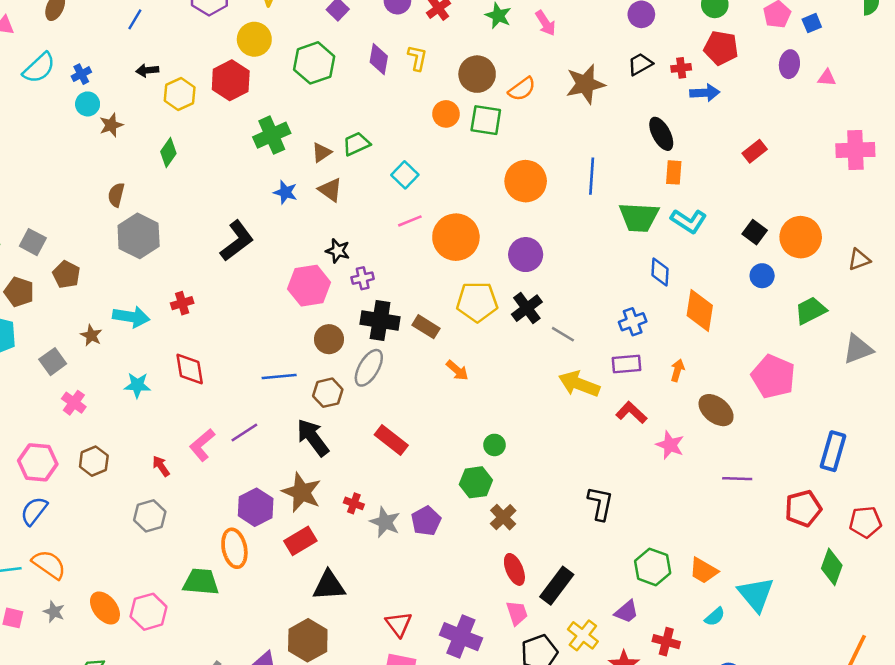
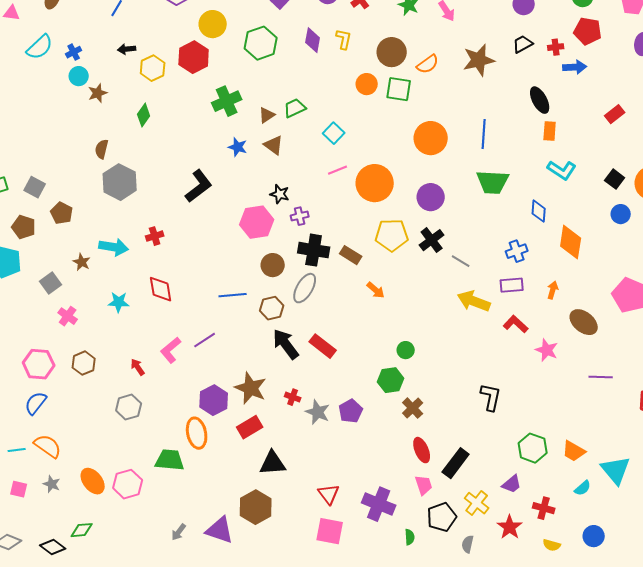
green trapezoid: (639, 217) -> (493, 182), moved
black arrow: (313, 437) -> (286, 344), moved

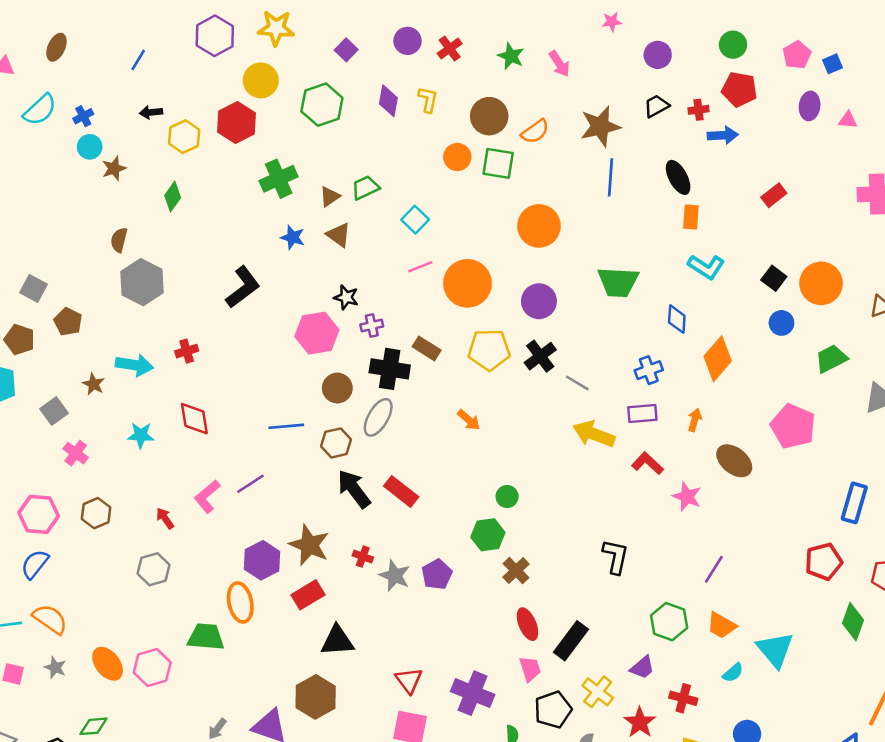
blue line: (484, 134) -> (610, 177), moved
orange diamond: (571, 242) -> (718, 359), turned 32
brown rectangle: (351, 255) -> (427, 348), moved
purple line: (601, 377) -> (714, 569), moved, turned -60

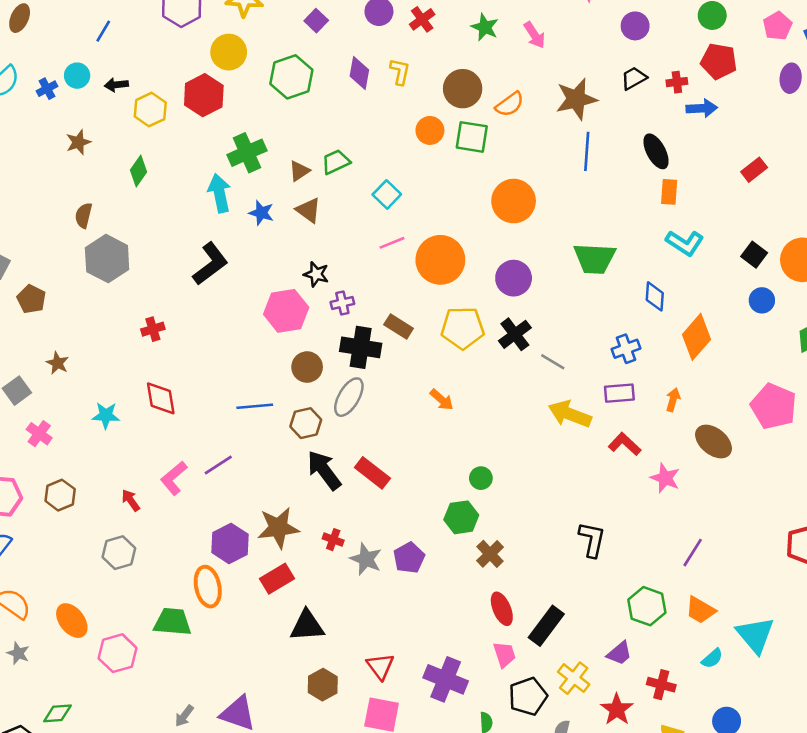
cyan circle: (90, 147) -> (77, 76), moved
cyan arrow: (134, 365) -> (220, 193), moved, turned -111
brown star: (309, 545) -> (278, 528), turned -30
orange ellipse: (108, 664) -> (72, 621), moved
brown hexagon: (316, 697) -> (323, 685), moved, size x0.7

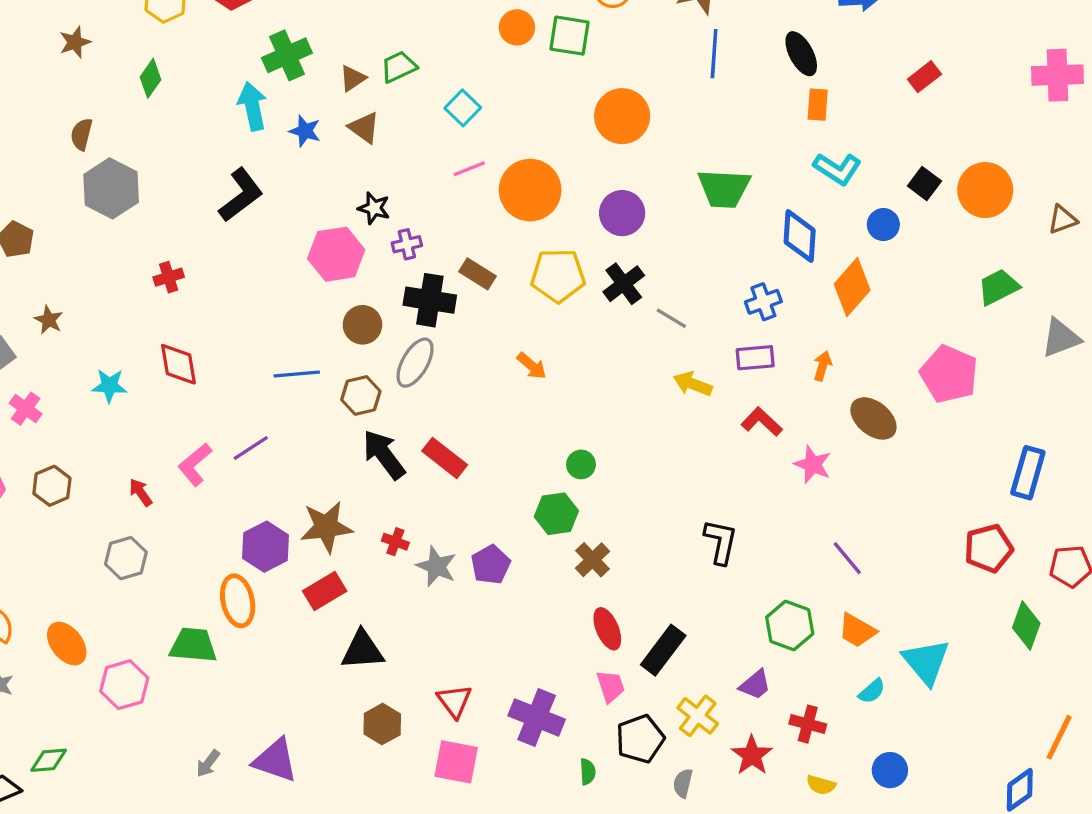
blue diamond: (655, 296) -> (800, 236), size x1.4
blue circle: (762, 300) -> (883, 225), moved
yellow arrow: (570, 414) -> (693, 384), size x0.7
purple line: (693, 553) -> (847, 558), turned -72

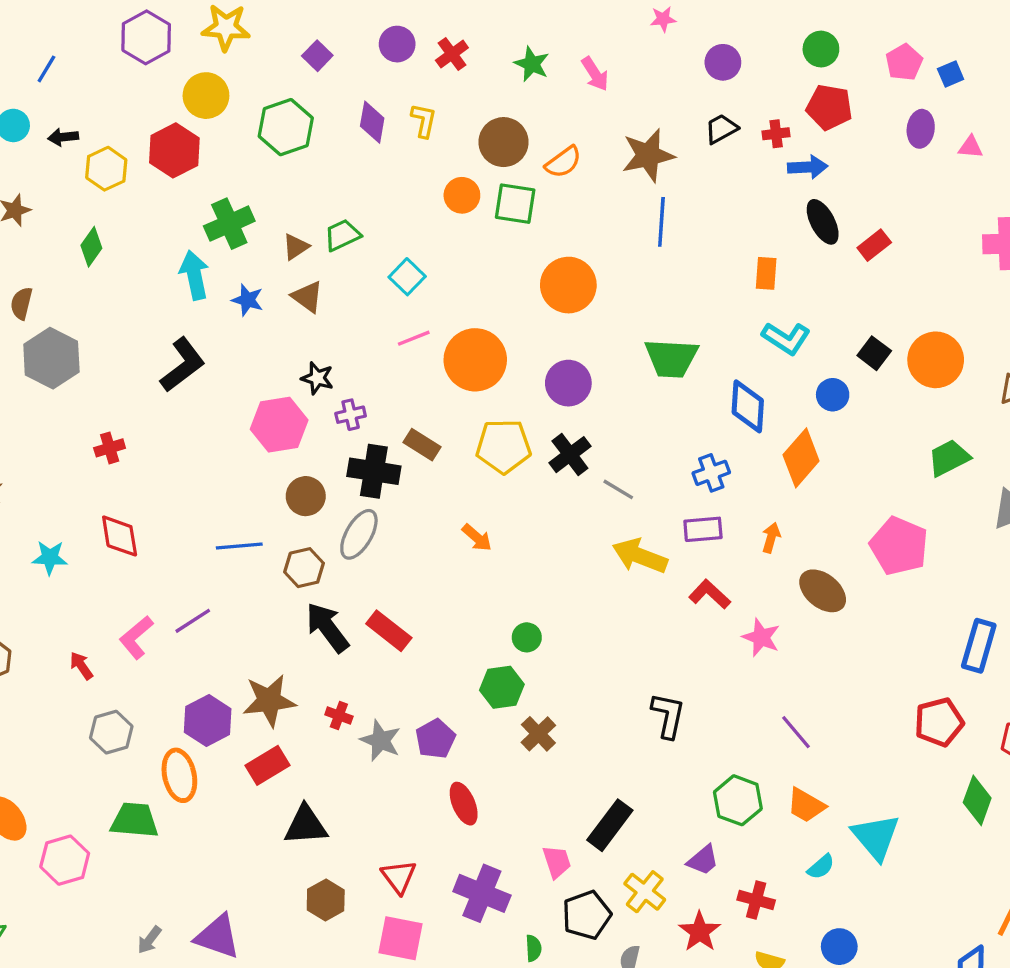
black ellipse: (801, 54) -> (823, 222), moved
yellow arrow: (693, 384) -> (640, 556), size x1.4
gray hexagon: (126, 558) -> (111, 732), moved
red ellipse: (607, 629) -> (464, 804), moved

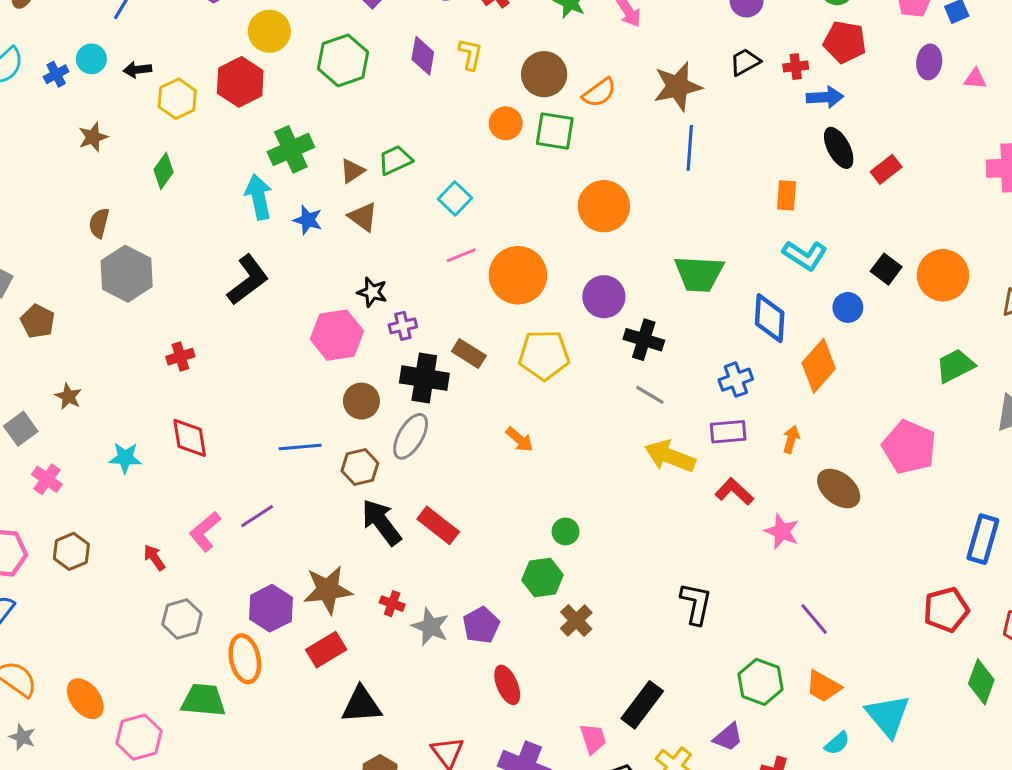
black cross: (570, 455) -> (644, 340), moved, turned -36

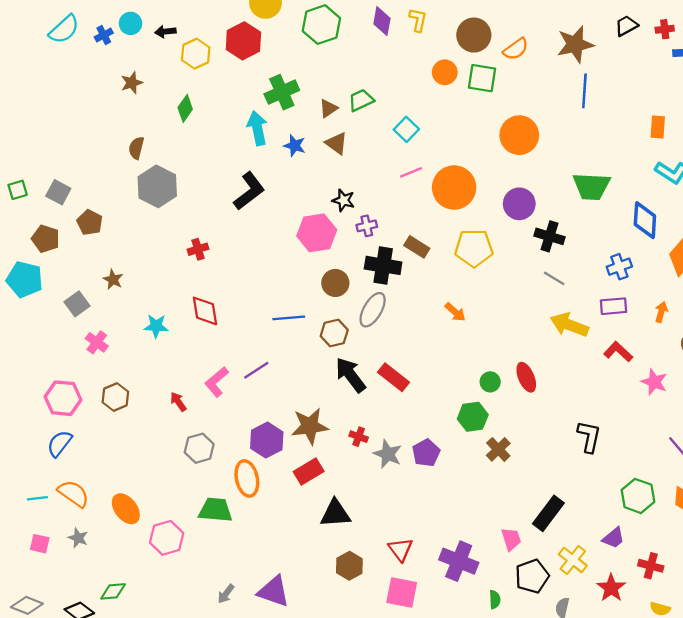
red ellipse: (507, 685) -> (526, 377), moved

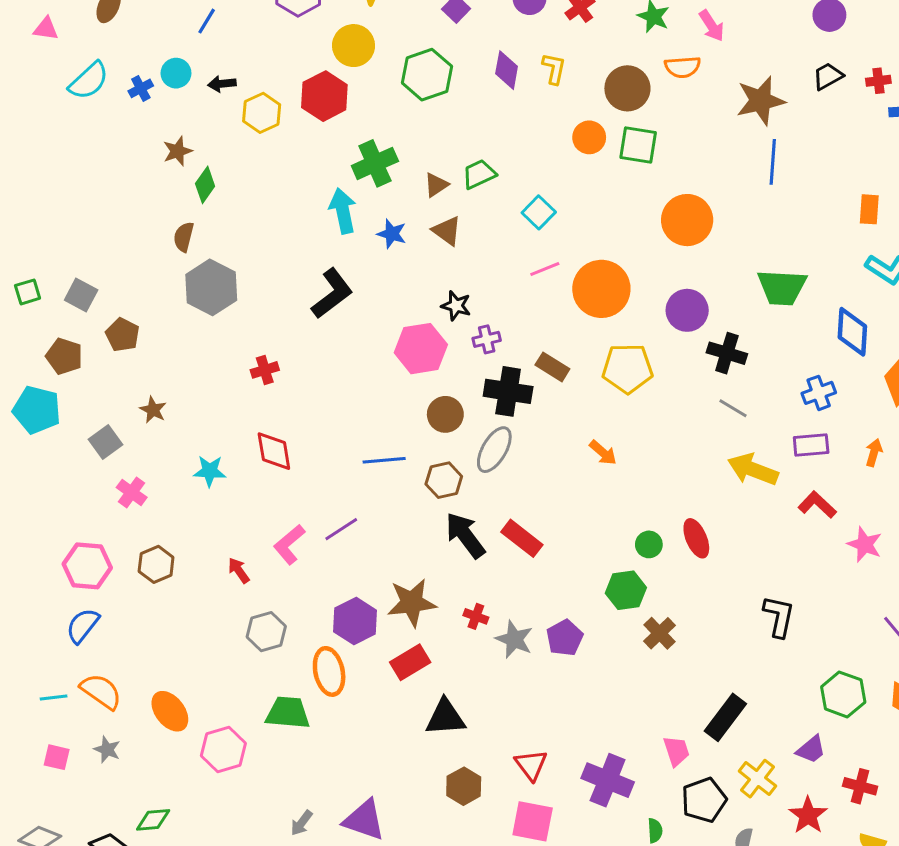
orange semicircle: (516, 49) -> (683, 67), moved, turned 32
green diamond: (185, 108) -> (205, 185), moved

